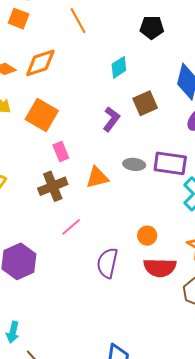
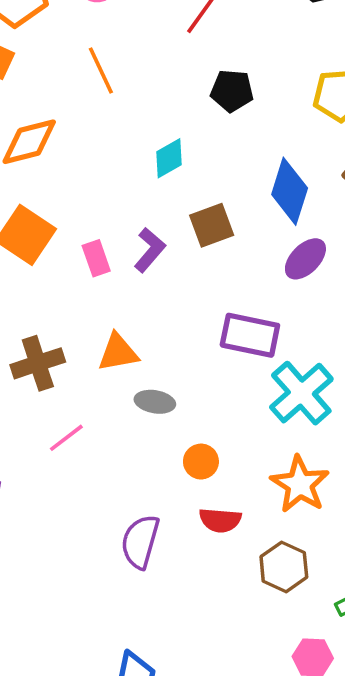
pink rectangle: (61, 151) -> (96, 258), moved
gray ellipse: (134, 164) -> (155, 402), moved
purple semicircle: (107, 263) -> (140, 542), moved
red semicircle: (160, 268) -> (220, 520), size x0.7

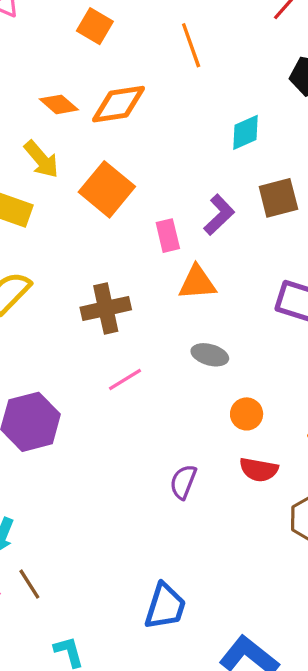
pink rectangle: (96, 258) -> (168, 236), moved
orange triangle: (118, 353) -> (197, 283), moved
purple semicircle: (140, 542) -> (183, 482), size x0.7

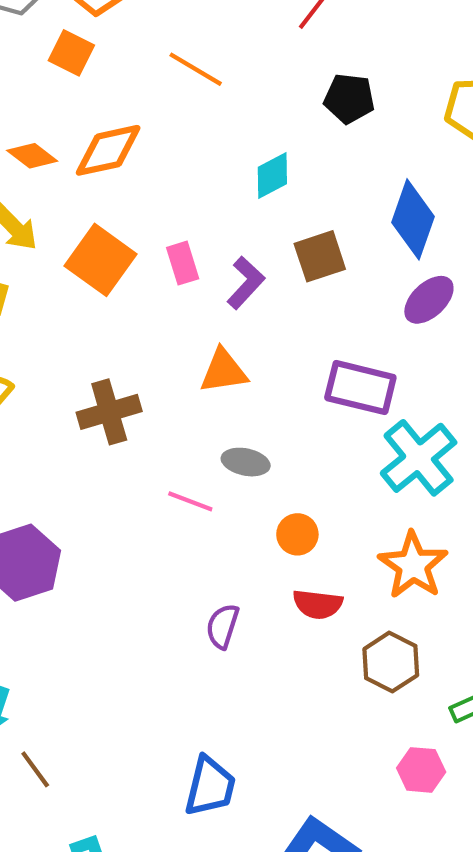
orange line: (191, 45) -> (196, 69), turned -36
pink rectangle: (168, 236) -> (183, 263), moved
pink line: (125, 380) -> (190, 501), moved, turned 56

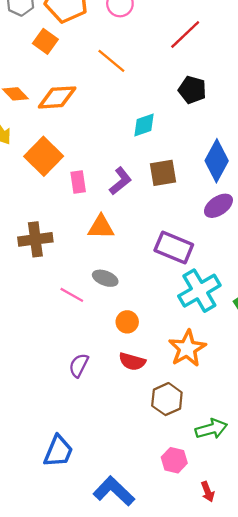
pink rectangle: (183, 263) -> (78, 182), moved

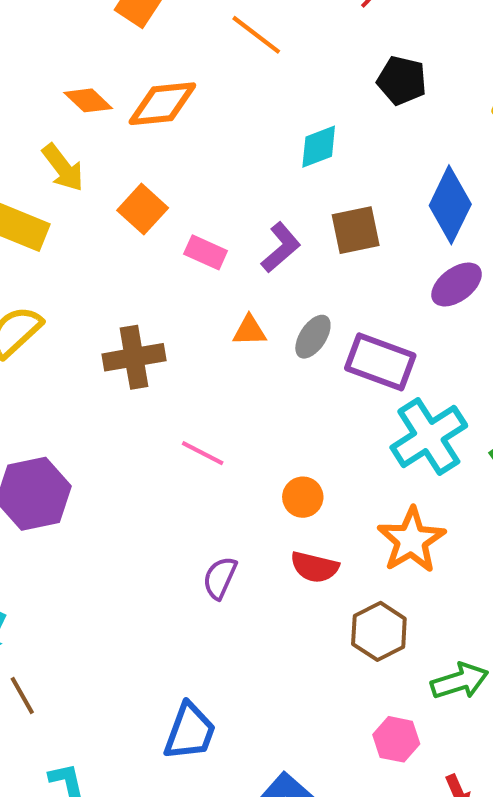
orange square: (44, 156) -> (143, 209), size x0.7
pink rectangle: (78, 182) -> (206, 252), turned -55
orange triangle: (101, 227) -> (249, 331), size x0.7
gray ellipse: (105, 278) -> (313, 337), moved, turned -75

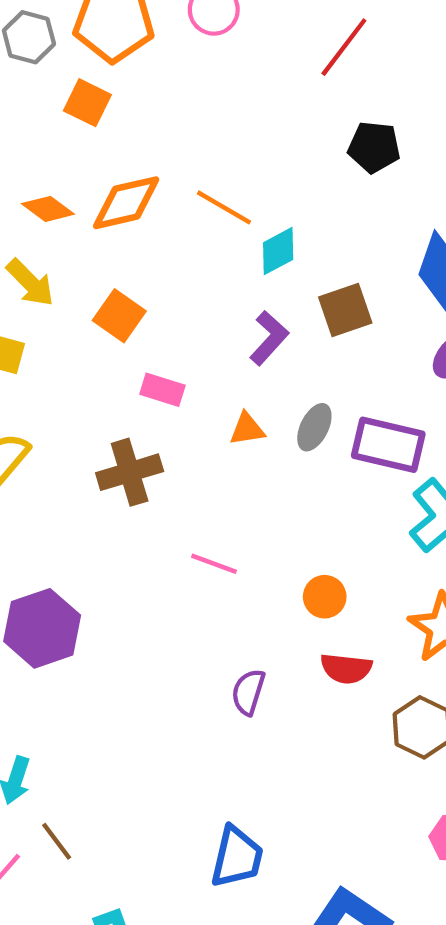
orange line: (256, 35) -> (224, 207), moved
cyan diamond: (319, 147) -> (278, 251), moved
pink rectangle: (206, 252) -> (162, 390), moved

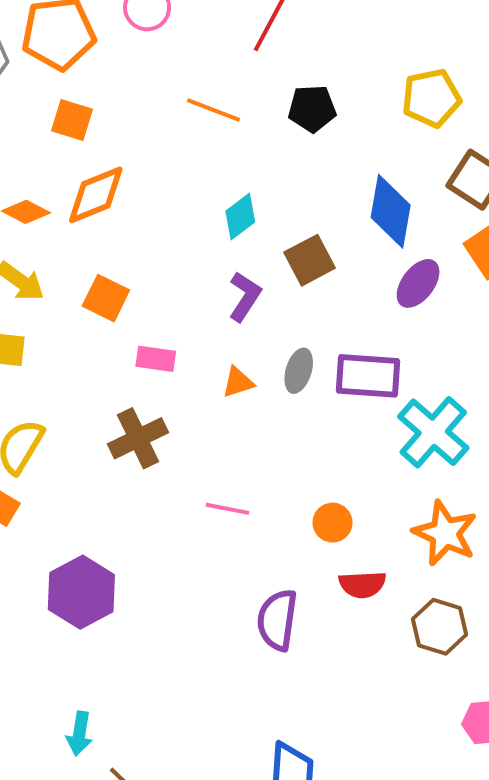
orange square: (87, 103) -> (72, 120), moved
orange line: (224, 207) -> (214, 110), moved
purple semicircle: (248, 692) -> (277, 620), size x1.4

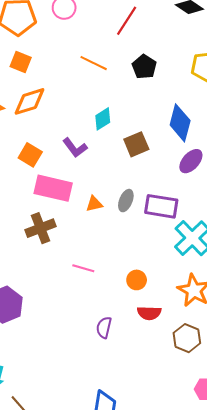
black pentagon: (312, 109) -> (144, 67), turned 30
purple L-shape: (245, 297) -> (75, 148), moved, turned 105
pink rectangle: (156, 359) -> (53, 188), size x1.8
purple semicircle: (277, 620) -> (104, 327), size x0.7

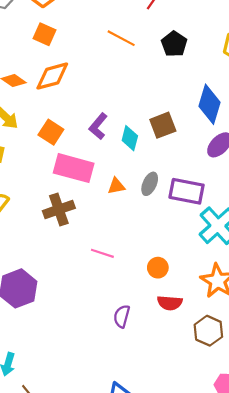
cyan diamond: (103, 119) -> (130, 138), moved, turned -45
purple L-shape: (75, 148) -> (98, 126), turned 75

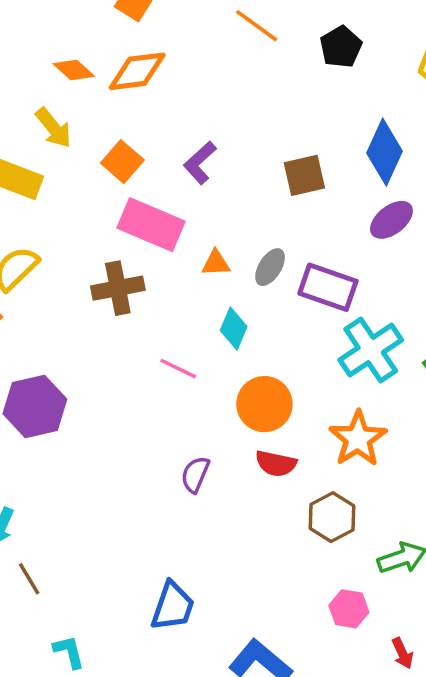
cyan diamond: (130, 138) -> (234, 329), moved
orange circle: (158, 268) -> (264, 404), size x1.6

